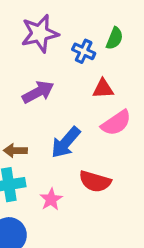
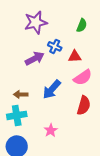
blue cross: (84, 51) -> (55, 46), moved
red semicircle: (95, 181) -> (84, 105), moved, turned -90
pink star: (51, 199) -> (51, 130), moved

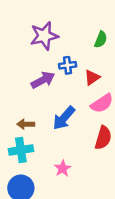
blue cross: (55, 46) -> (68, 65), turned -32
red triangle: (75, 56) -> (92, 78), turned -32

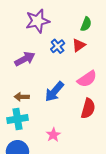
blue cross: (68, 65) -> (58, 46), turned -32
red triangle: (92, 78) -> (79, 45), moved
purple arrow: (43, 80) -> (25, 59), moved

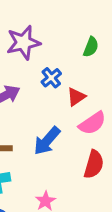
red triangle: (79, 45) -> (76, 97), moved

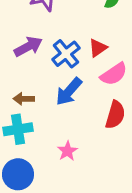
blue cross: (51, 78) -> (66, 54), moved, size x1.4

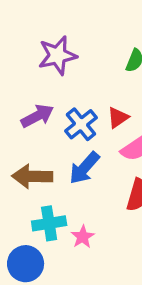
brown arrow: (24, 99) -> (32, 176), size x1.6
cyan cross: (18, 129) -> (49, 223), moved

